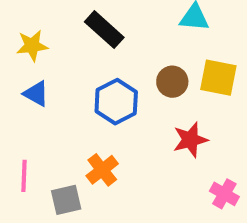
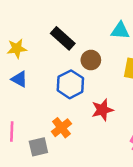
brown circle: (172, 82) -> (91, 60), moved
red star: (190, 140) -> (102, 110), moved

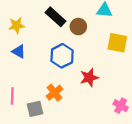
brown circle: (91, 60) -> (78, 27), moved

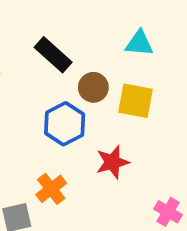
brown circle: (78, 27) -> (93, 87), moved
yellow square: (117, 43) -> (135, 101), moved

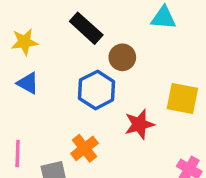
yellow square: (135, 101) -> (182, 99), moved

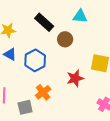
cyan triangle: (163, 18) -> (80, 16), moved
blue hexagon: (97, 90) -> (35, 60), moved

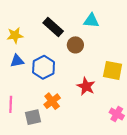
blue triangle: (10, 54) -> (17, 61), turned -40
red star: (75, 78) -> (86, 86), turned -30

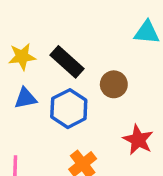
black rectangle: (53, 27) -> (67, 62), moved
brown circle: (75, 45) -> (114, 84), moved

